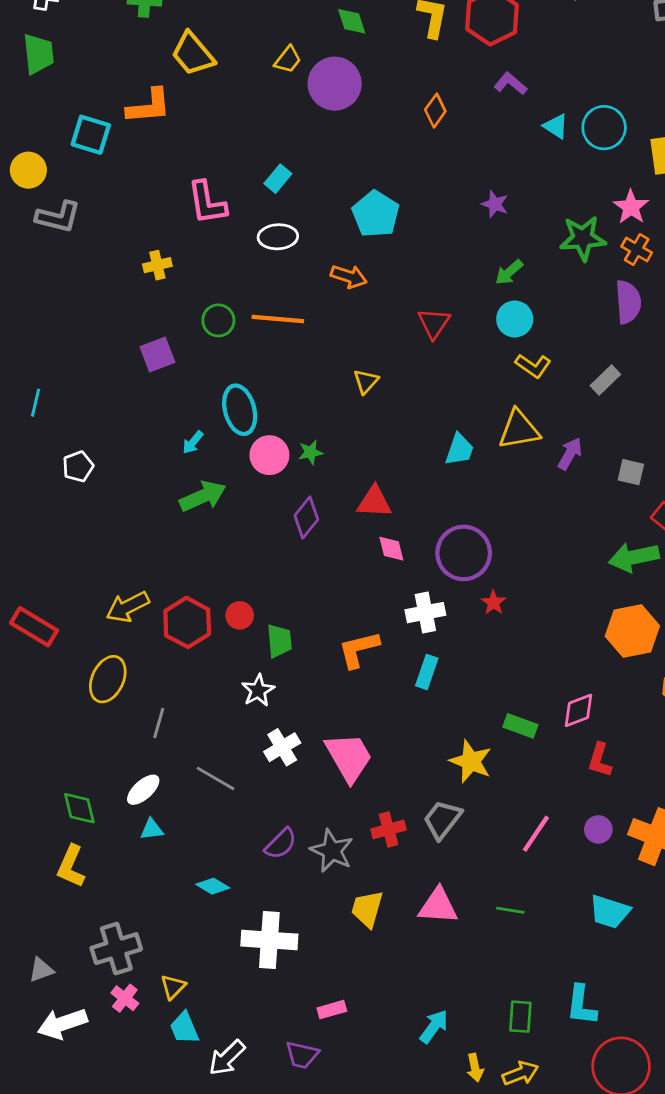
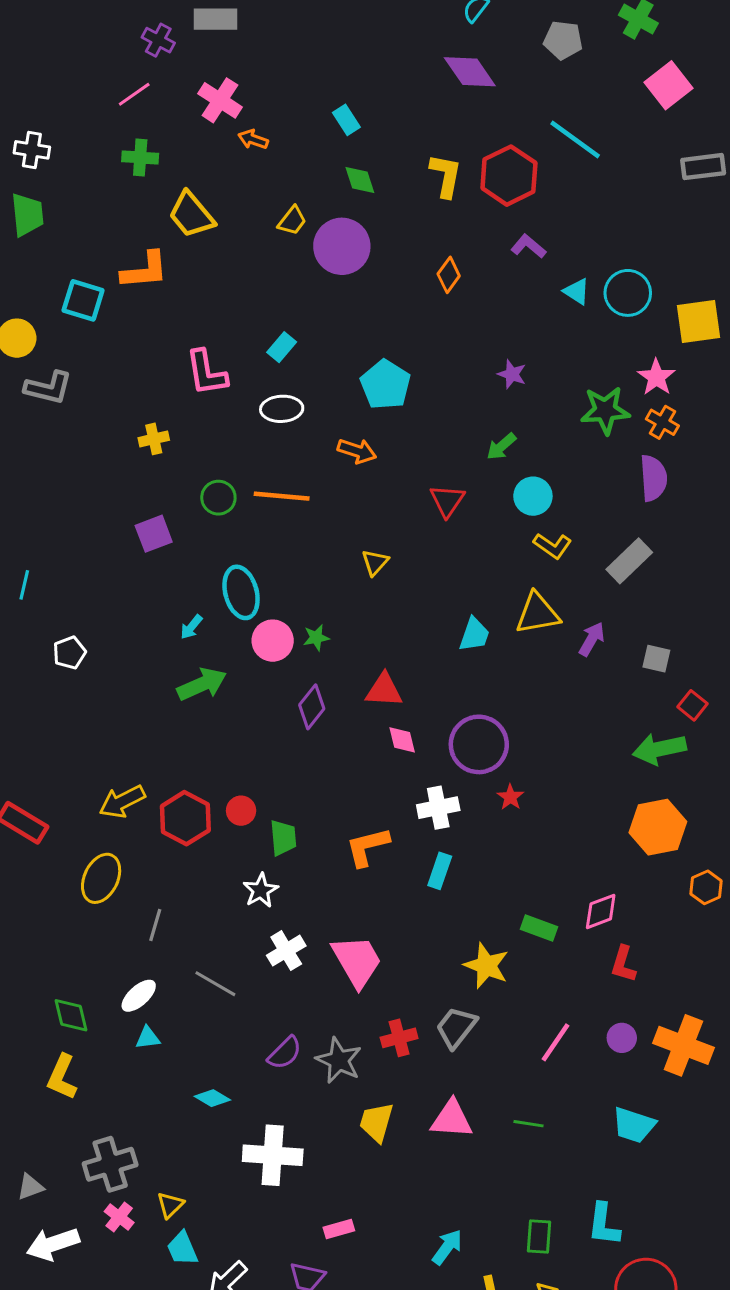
green arrow: (509, 272) -> (501, 446), moved
gray rectangle: (605, 380) -> (629, 561), size x1.4

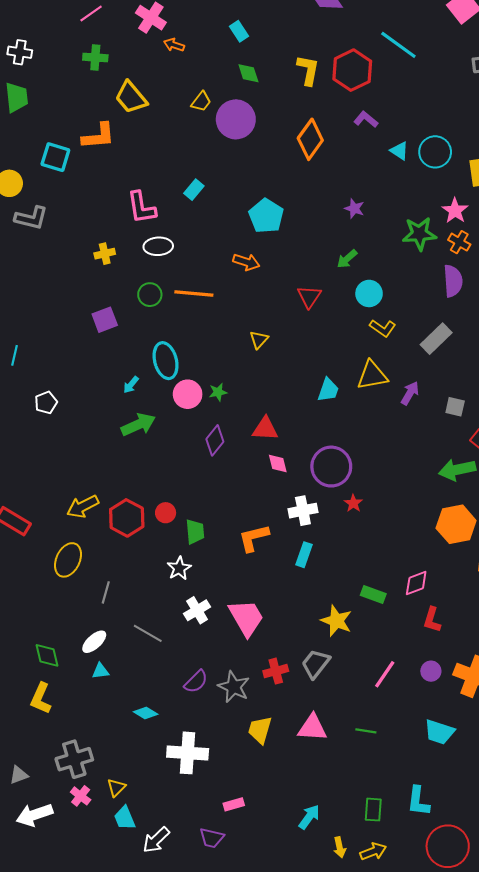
orange diamond: (449, 275) -> (310, 139), size x1.6
white ellipse: (282, 409) -> (158, 246), moved

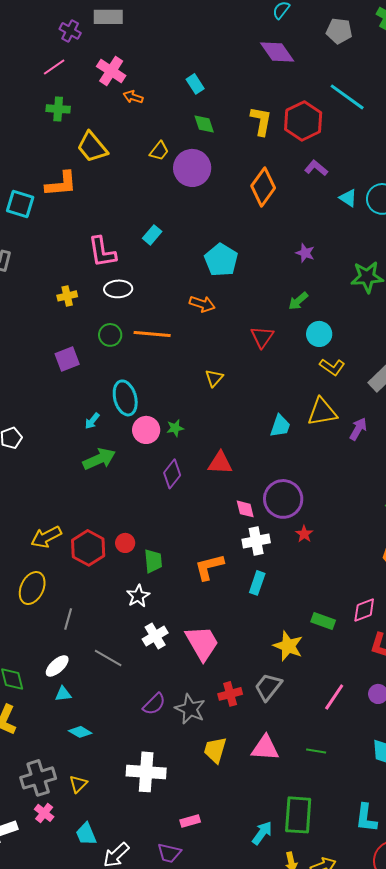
pink diamond: (278, 463) -> (245, 509), moved
cyan diamond: (146, 713) -> (80, 732), moved
yellow triangle: (116, 788) -> (78, 784), moved
green rectangle: (373, 810) -> (298, 815), moved, size x1.6

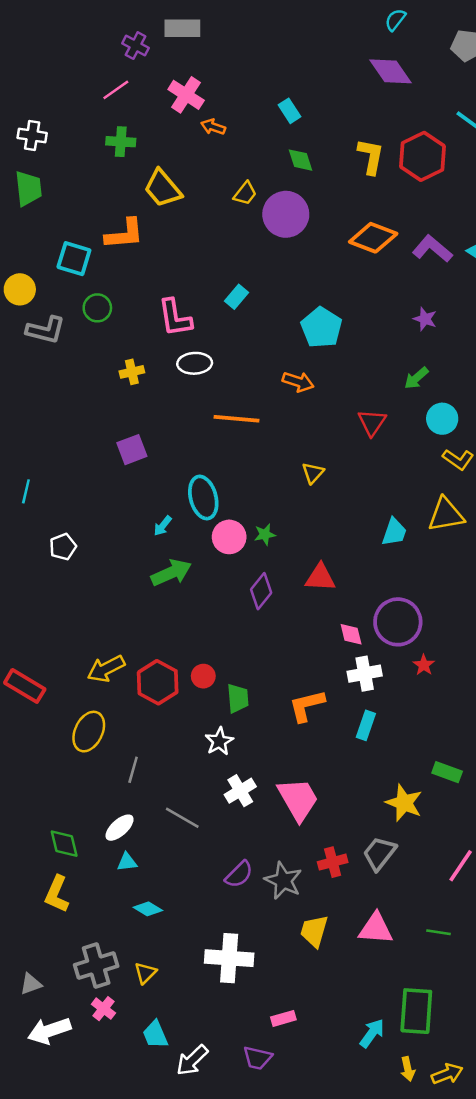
purple L-shape: (316, 168) -> (432, 249), moved, size x1.4
orange diamond: (263, 187) -> (373, 238), turned 75
green circle: (110, 335) -> (97, 308), moved

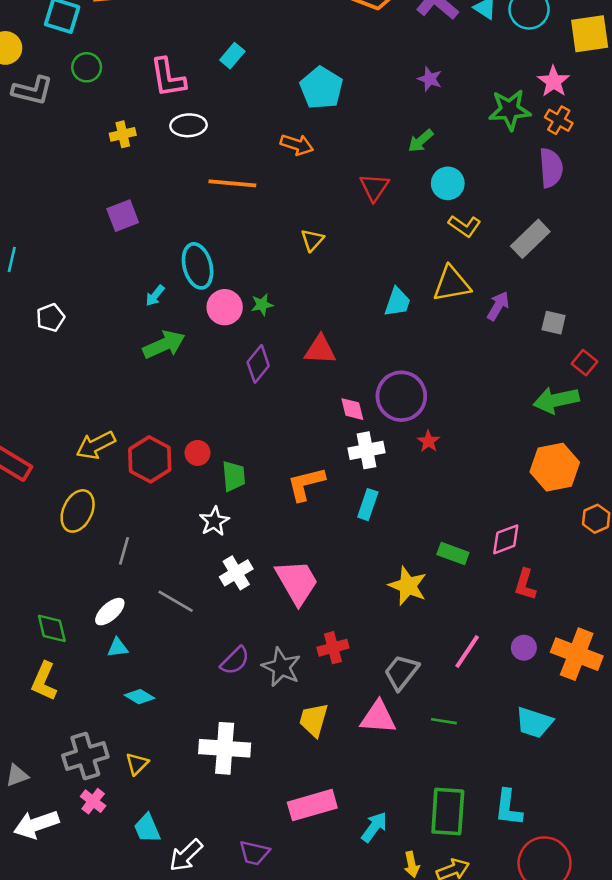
gray trapezoid: (379, 853) -> (401, 672), moved
green rectangle: (416, 1011) -> (448, 812), moved
pink rectangle: (283, 1018) -> (312, 805), moved, size x1.8

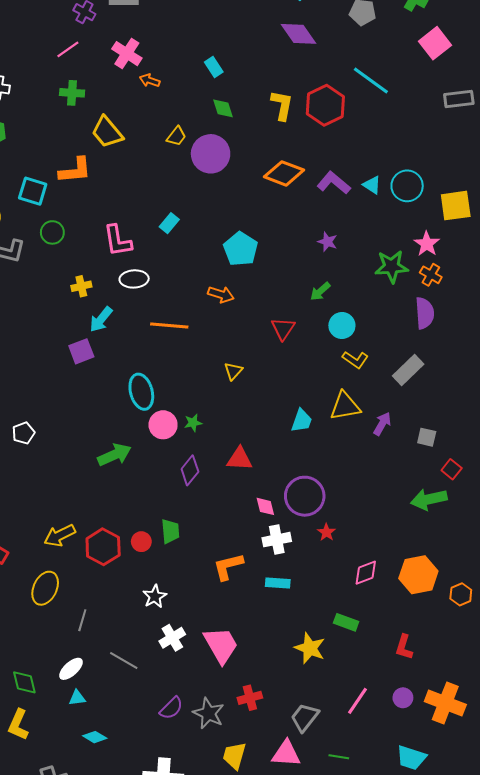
cyan arrow: (155, 296) -> (101, 319), moved, size x1.5
orange hexagon: (555, 467) -> (418, 575), moved
green trapezoid: (234, 476) -> (170, 531), moved
cyan rectangle: (368, 505) -> (278, 583), turned 75
pink diamond: (506, 539) -> (366, 573), moved

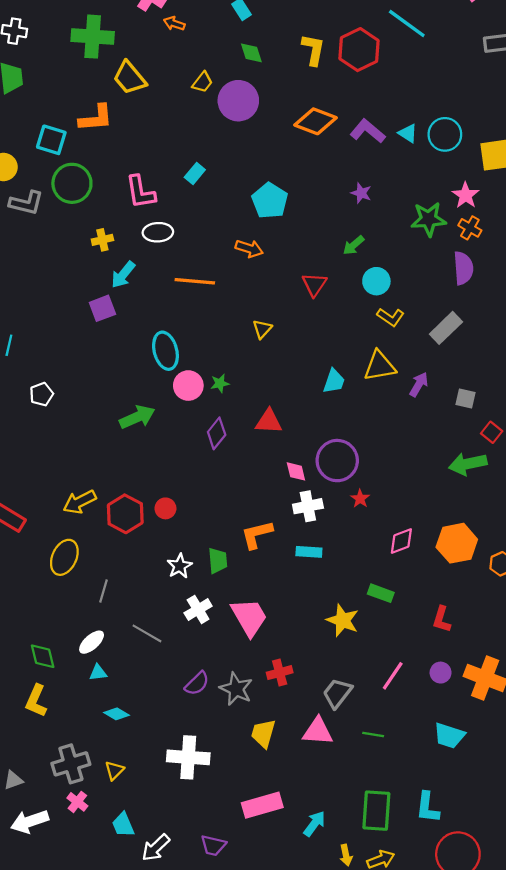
green cross: (72, 93) -> (93, 37), size x1.6
green circle: (52, 232) -> (72, 183), size x1.6
green trapezoid: (170, 531) -> (218, 561), moved

